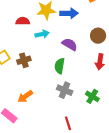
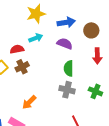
blue arrow: (69, 13) -> (66, 22), moved
red semicircle: (23, 21) -> (17, 49), moved
green semicircle: (60, 66) -> (69, 68), moved

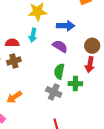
brown circle: (91, 30) -> (92, 46), moved
cyan arrow: (36, 38) -> (33, 35), turned 112
green cross: (95, 91) -> (75, 84), moved, turned -32

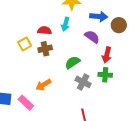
brown circle: (92, 46) -> (119, 25), moved
red arrow: (90, 65) -> (107, 55), moved
green semicircle: (59, 71) -> (73, 62), moved, turned 42

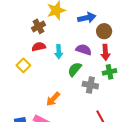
cyan arrow: (65, 24) -> (59, 52), moved
brown circle: (119, 25) -> (104, 31), moved
purple semicircle: (92, 37) -> (84, 50), moved
brown cross: (45, 49) -> (39, 26), moved

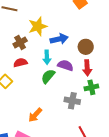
blue arrow: (87, 18) -> (59, 39), moved
cyan arrow: (59, 52) -> (47, 57), moved
green semicircle: (75, 69) -> (48, 76), moved

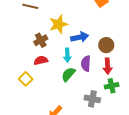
purple semicircle: (65, 65) -> (86, 63), turned -105

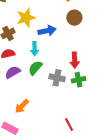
brown circle: (106, 45) -> (74, 18), moved
purple semicircle: (86, 63) -> (13, 72), moved, turned 56
gray cross: (92, 99) -> (57, 78), moved

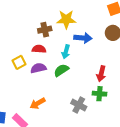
gray cross: (57, 78) -> (79, 105), moved

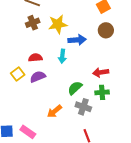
brown cross: (45, 30) -> (33, 23), moved
green semicircle: (61, 70) -> (75, 88), moved
red arrow: (101, 74) -> (101, 72), turned 77
orange arrow: (38, 103) -> (54, 111), moved

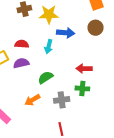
green semicircle: (75, 88) -> (45, 77), moved
gray cross: (83, 107) -> (62, 100), turned -35

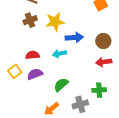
brown circle: (96, 28) -> (103, 41), moved
cyan arrow: (49, 47) -> (60, 54), turned 72
red arrow: (84, 69) -> (104, 62), moved

